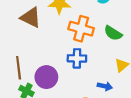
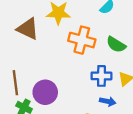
blue cross: (77, 58) -> (101, 76), moved

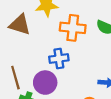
blue cross: (101, 76) -> (59, 59), moved

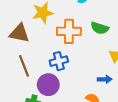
brown line: (15, 78) -> (24, 66), moved

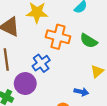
blue cross: (59, 61) -> (41, 63), turned -36

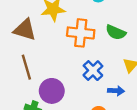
blue cross: (41, 63) -> (93, 71), moved

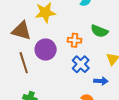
orange cross: (81, 33) -> (74, 40), moved, size x0.6
purple circle: (52, 91) -> (46, 50), moved

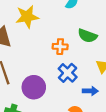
purple circle: (46, 50) -> (34, 87), moved

